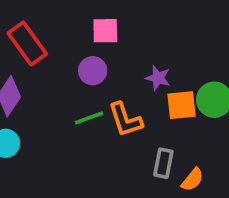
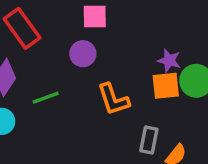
purple star: (158, 78) -> (169, 60), moved
green line: (89, 118) -> (46, 98), moved

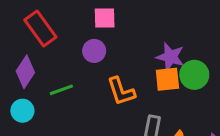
purple star: (169, 60) -> (170, 57), size x1.4

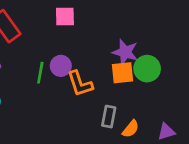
purple circle: (94, 51) -> (61, 66), moved
green line: (61, 90) -> (40, 73), moved, turned -60

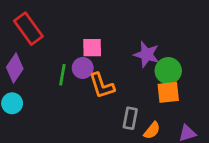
pink square: (65, 17) -> (92, 48), moved
orange square: (122, 73) -> (168, 92), moved

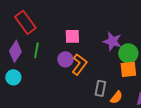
purple circle: (83, 68) -> (65, 59), moved
green line: (62, 75) -> (36, 50), moved
orange L-shape: (102, 86) -> (79, 64), turned -125

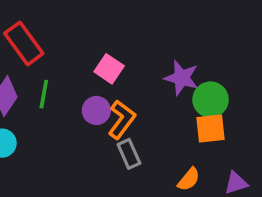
pink square: (72, 36) -> (109, 69), turned 35
gray rectangle: (100, 88) -> (129, 154), moved, turned -35

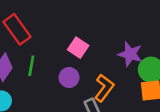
orange L-shape: (122, 120) -> (104, 88), moved

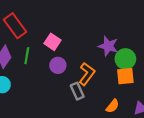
pink square: (78, 48) -> (53, 42), moved

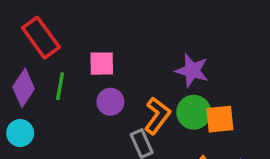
pink square: (53, 42) -> (102, 64), turned -35
green circle: (125, 59) -> (194, 112), moved

